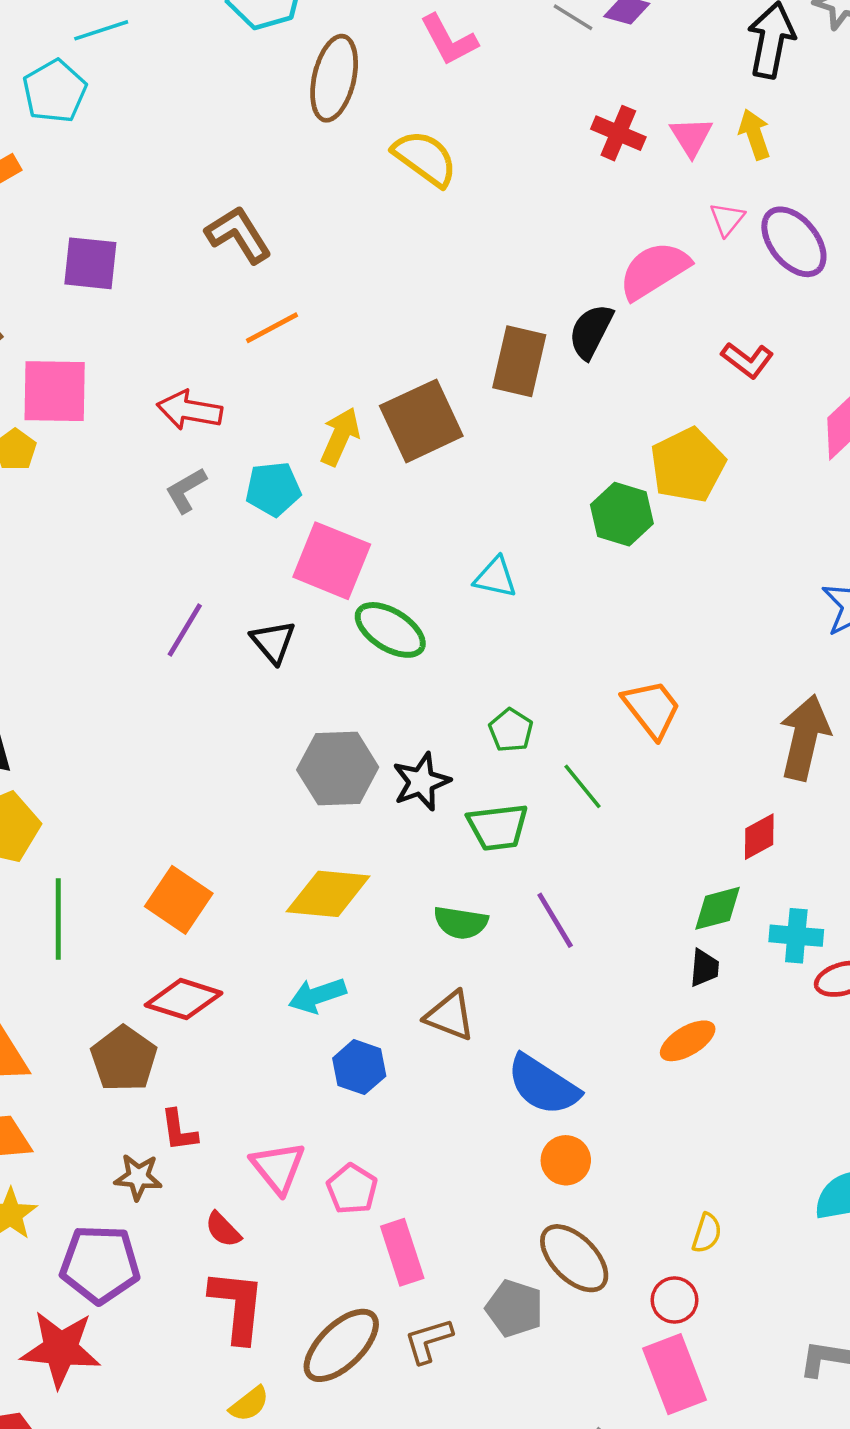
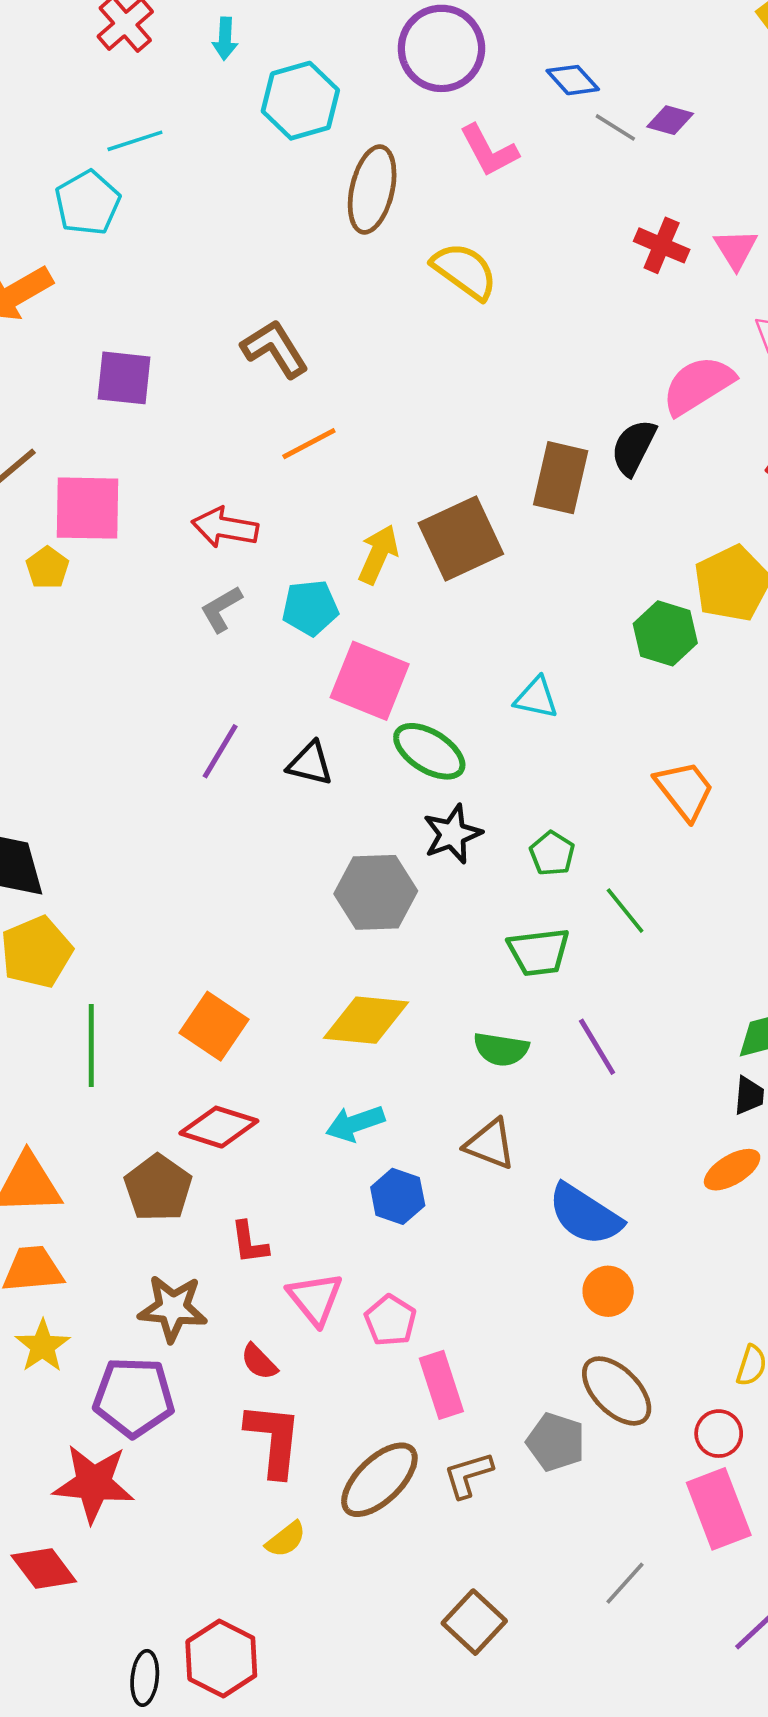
black triangle: (273, 642) -> (310, 763), turned -36
orange trapezoid: (652, 709) -> (685, 790), moved
black star: (421, 782) -> (452, 834), moved
red L-shape: (179, 1130) -> (249, 1243), moved
brown star: (138, 1177) -> (173, 1308), size x1.4

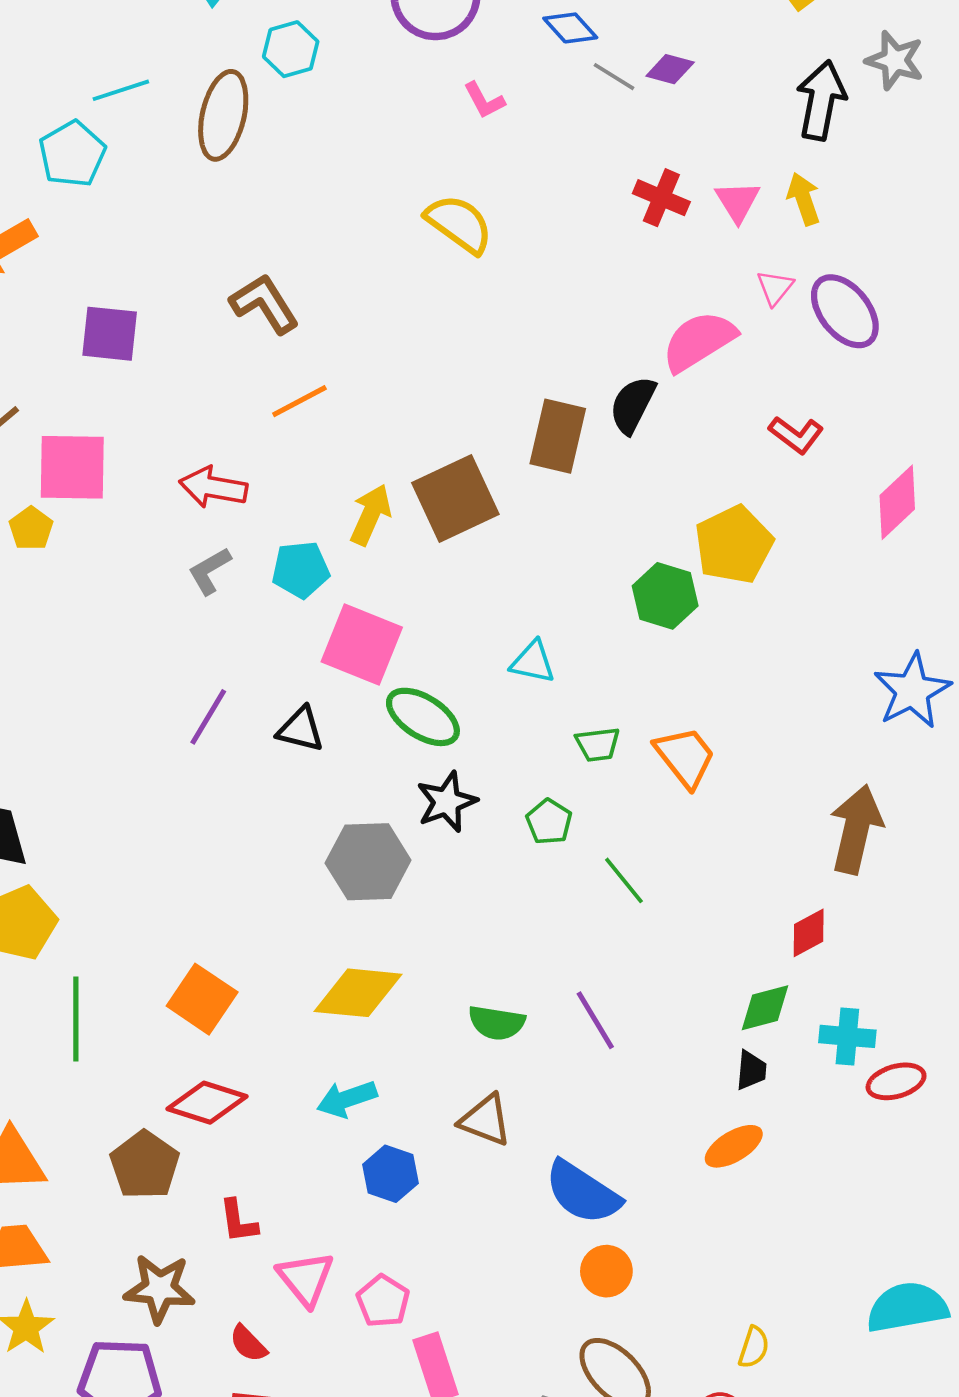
cyan hexagon: (300, 101) -> (291, 49), size x0.7
pink L-shape: (489, 151) -> (484, 100), size x0.7
brown ellipse: (372, 189) -> (223, 115), moved
green trapezoid: (539, 952) -> (598, 744), moved, size x0.7

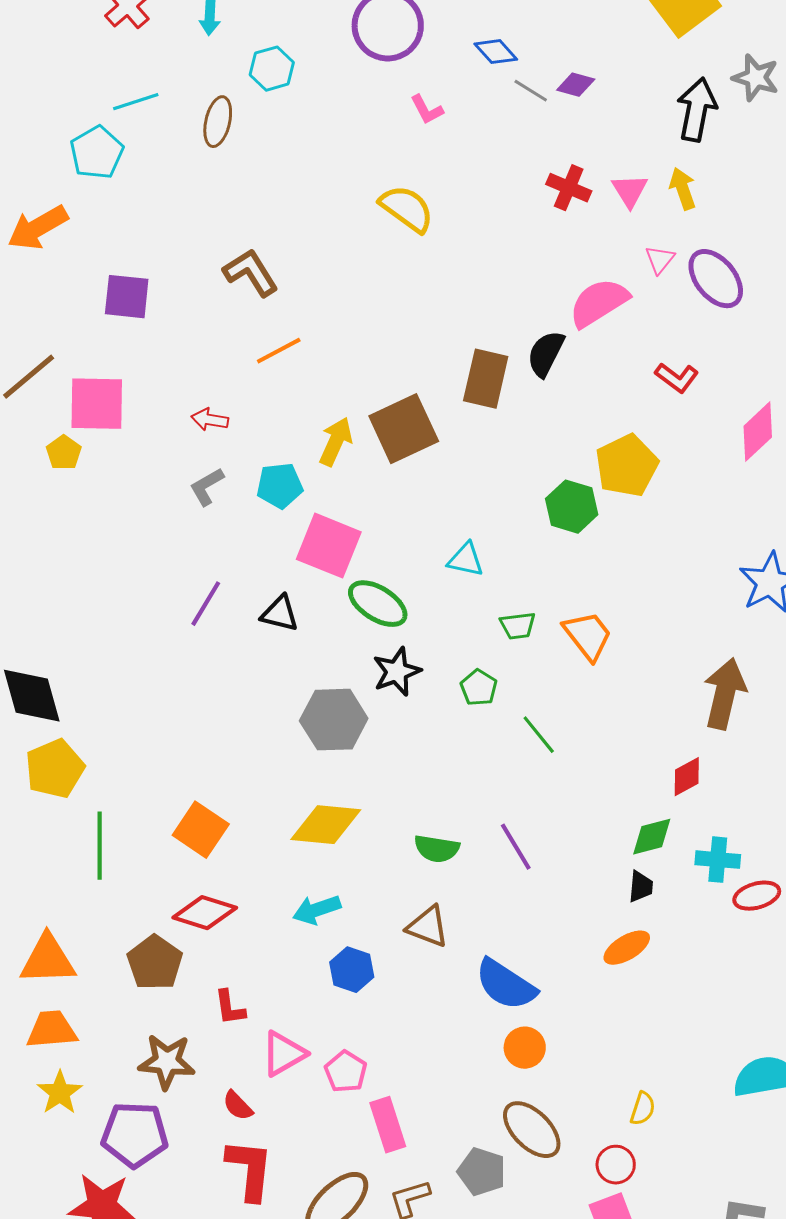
brown ellipse: (223, 115) -> (218, 122), size x0.7
red arrow: (213, 487) -> (210, 420), size x0.7
pink triangle: (306, 1279) -> (284, 1054), turned 39

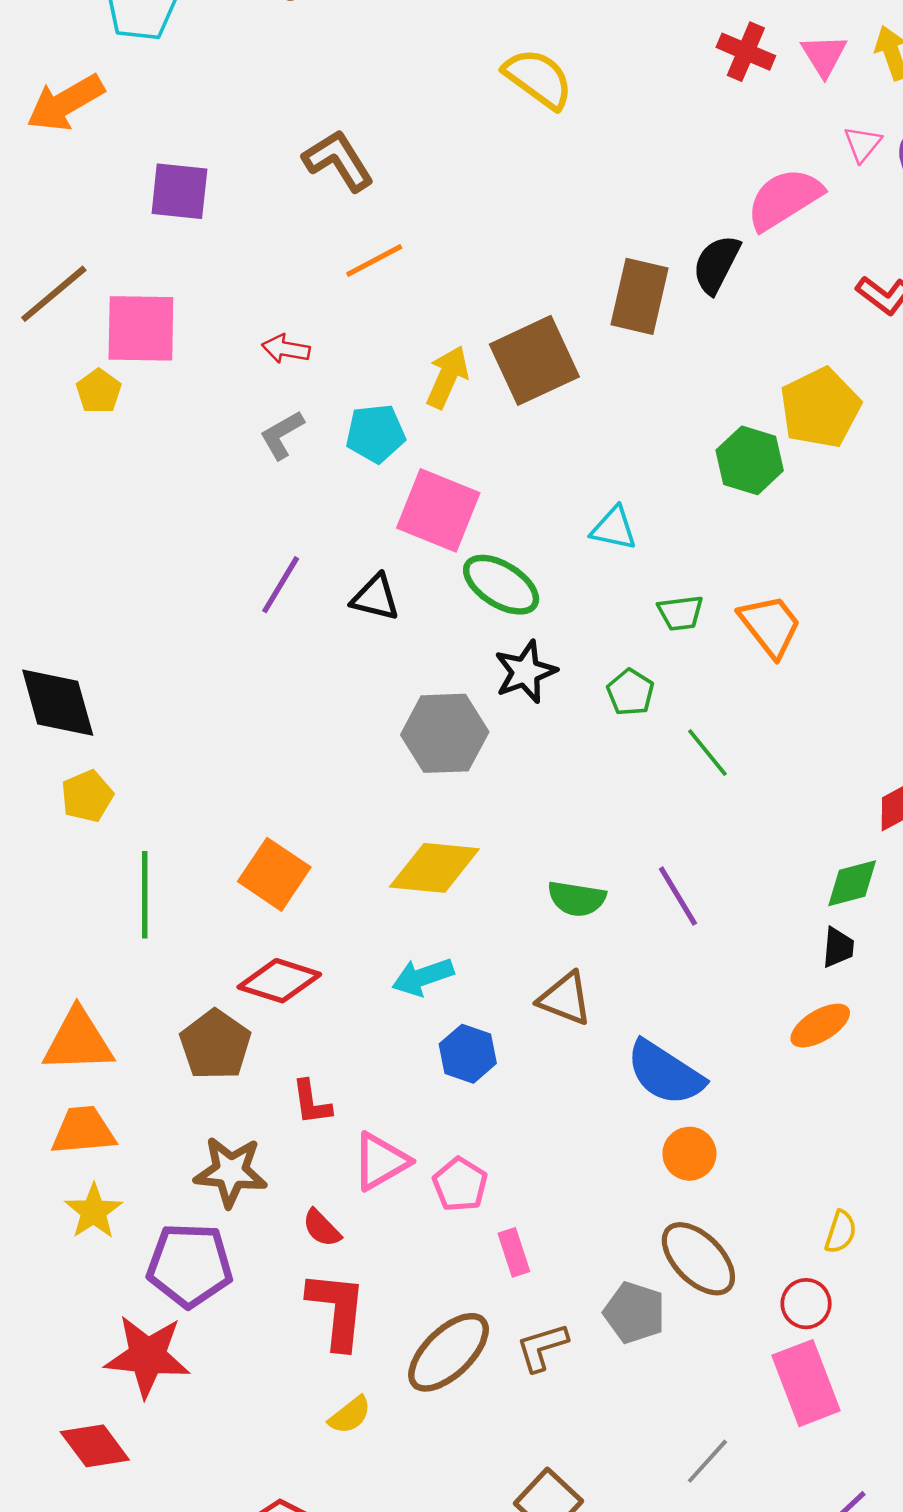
yellow pentagon: (55, 769) -> (87, 796), size x0.7
pink rectangle: (388, 1125) -> (514, 1252), size x0.7

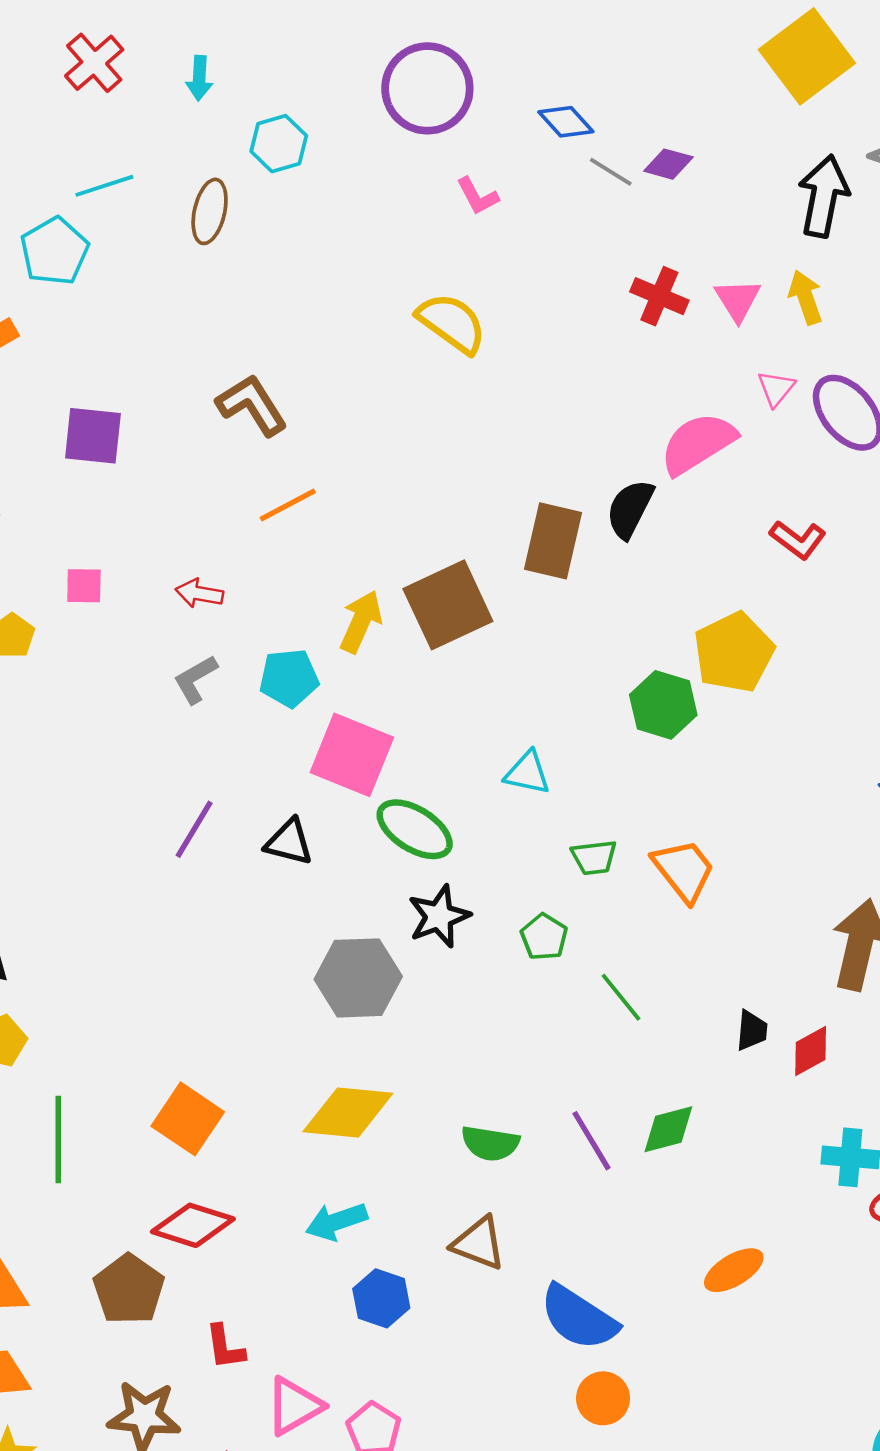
pink square: (141, 328) -> (84, 586), moved, size x0.5
green diamond: (852, 883) -> (668, 1129), moved
black trapezoid: (838, 947) -> (752, 1030), moved

